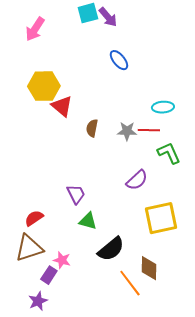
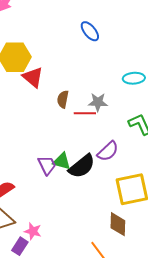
red line: (149, 130) -> (85, 113), moved
green triangle: (88, 221) -> (62, 161), moved
black semicircle: (111, 249) -> (82, 166), moved
brown diamond: (149, 268) -> (118, 224), moved

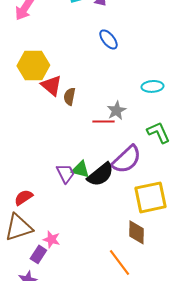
brown semicircle: (63, 99) -> (69, 96), moved
gray star: (98, 102) -> (116, 110), turned -30
purple semicircle: (108, 151) -> (126, 159), size x1.4

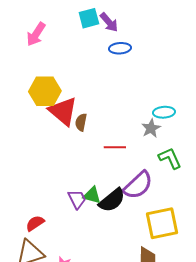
blue ellipse: (108, 39) -> (120, 48), moved, turned -55
red triangle: (51, 85) -> (63, 111), size x1.4
gray star: (116, 110) -> (151, 128), moved

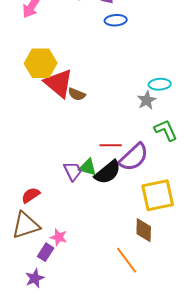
brown semicircle: (81, 122) -> (77, 94), turned -78
red line: (115, 147) -> (111, 145), moved

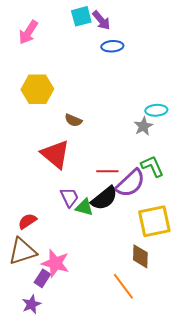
red triangle: (59, 83) -> (55, 154), moved
green L-shape: (166, 130) -> (152, 166), moved
green triangle: (88, 167) -> (84, 207), moved
pink star: (59, 237) -> (55, 263), size x1.6

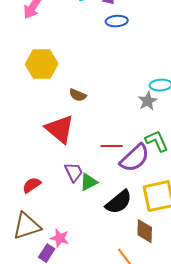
black semicircle: (104, 198) -> (119, 202), moved
green triangle: (84, 207) -> (89, 182), turned -42
red semicircle: (27, 221) -> (32, 185), moved
pink star: (55, 263) -> (60, 238), size x0.7

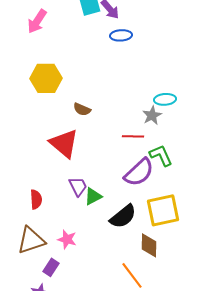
red line: (112, 146) -> (133, 136), moved
red semicircle: (32, 185) -> (36, 199), turned 120
pink star: (60, 238) -> (67, 239), moved

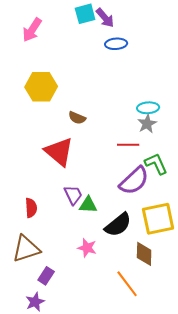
cyan ellipse: (165, 99) -> (148, 108), moved
green triangle: (93, 196) -> (88, 205), turned 30
pink star: (67, 239) -> (87, 248), moved

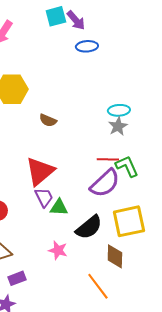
red line: (128, 145) -> (108, 159), moved
red triangle: (59, 152) -> (40, 171), moved, turned 40
purple rectangle: (46, 276) -> (17, 278), turned 36

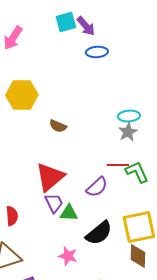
purple semicircle: (105, 183) -> (97, 187), moved, size x0.7
brown diamond: (115, 256) -> (138, 256), moved

